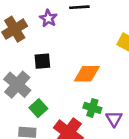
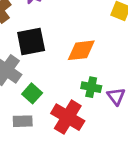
black square: (42, 61) -> (31, 42), size x1.5

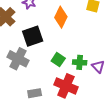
orange diamond: (81, 50) -> (61, 17), moved, turned -50
green square: (32, 93) -> (58, 60), moved

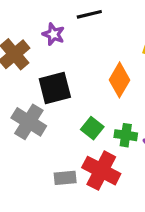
orange diamond: (61, 17) -> (120, 80), moved
gray rectangle: (35, 93) -> (65, 178), moved

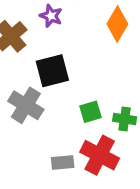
orange diamond: (120, 80) -> (117, 24), moved
green square: (92, 128) -> (91, 112), turned 35

